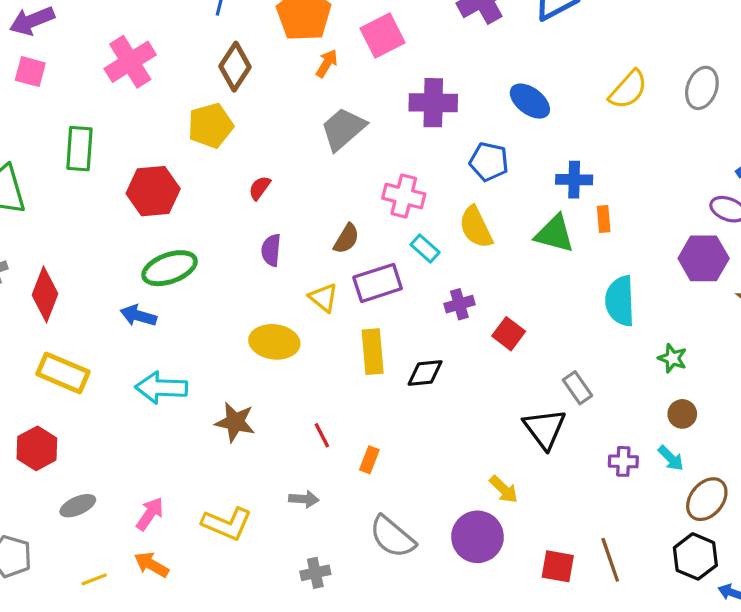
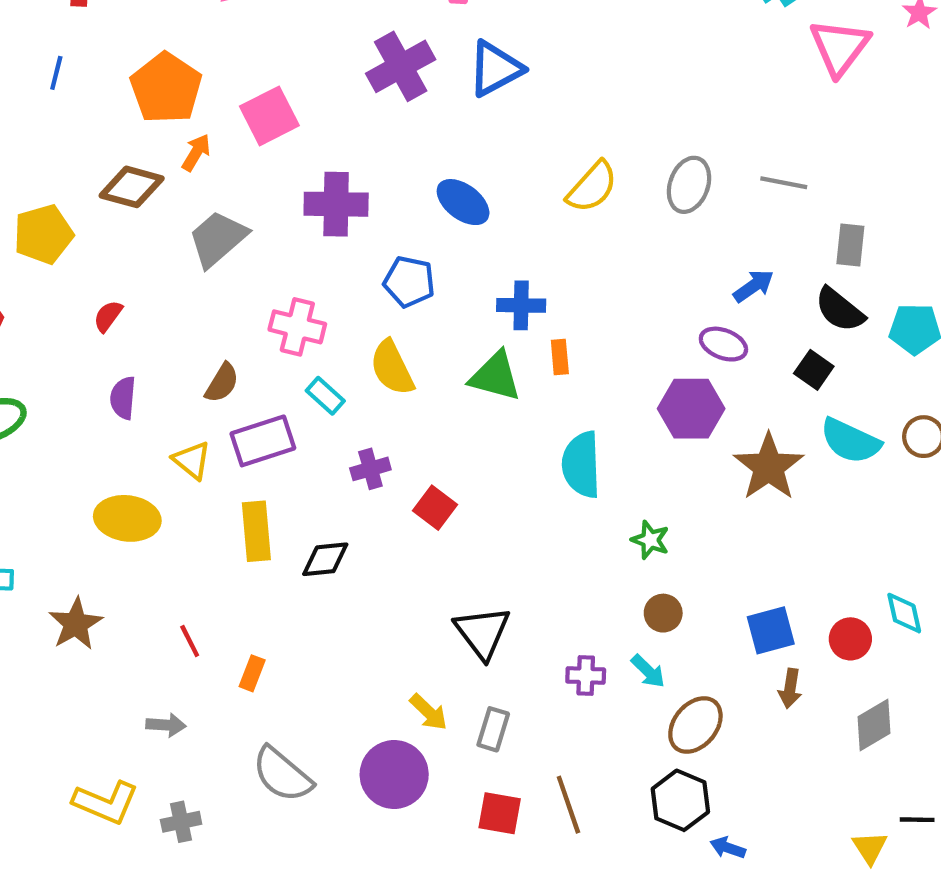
brown diamond: (235, 67) -> (132, 187), moved, turned 72
gray rectangle: (577, 388) -> (493, 729), moved, turned 52
brown star: (235, 422) -> (76, 624), turned 30
yellow L-shape: (227, 524) -> (106, 802), moved

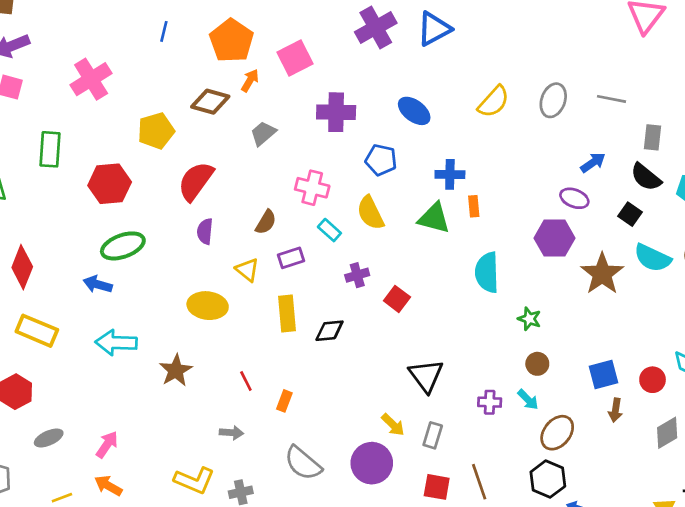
gray trapezoid: (218, 239) -> (263, 133), size x0.7
red semicircle: (108, 316) -> (196, 181), size x2.0
purple rectangle: (263, 441) -> (291, 258), size x0.7

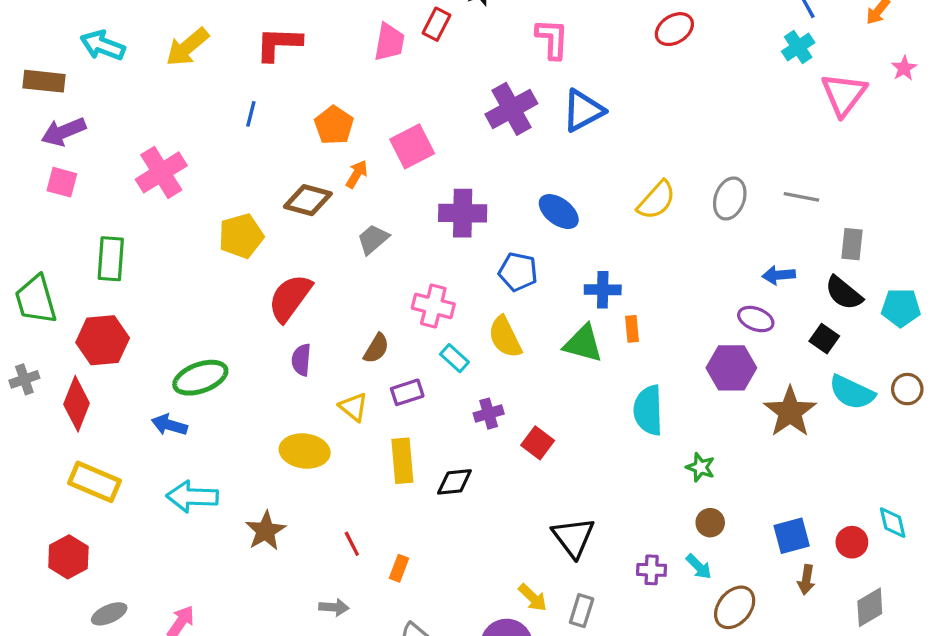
orange pentagon: (231, 41) -> (334, 125), size x0.7
blue arrow: (593, 163) -> (779, 275), turned -150
red hexagon: (110, 184) -> (103, 340), moved

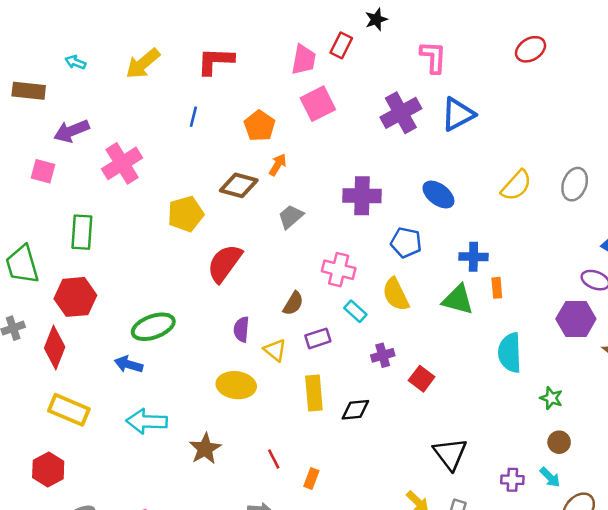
cyan arrow: (103, 45) -> (75, 62), size x0.6
purple arrow: (64, 132) -> (72, 131), moved
pink square: (412, 146) -> (318, 104), moved
purple semicircle: (301, 360) -> (241, 329), moved

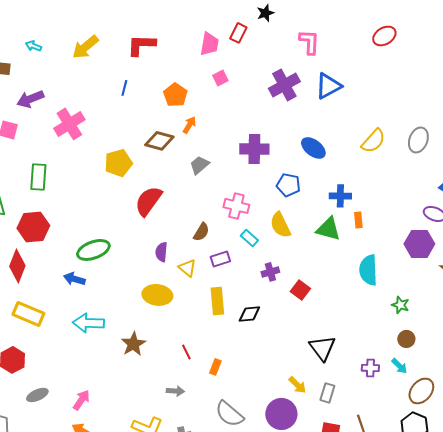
pink square: (318, 104) -> (220, 78), size x0.6

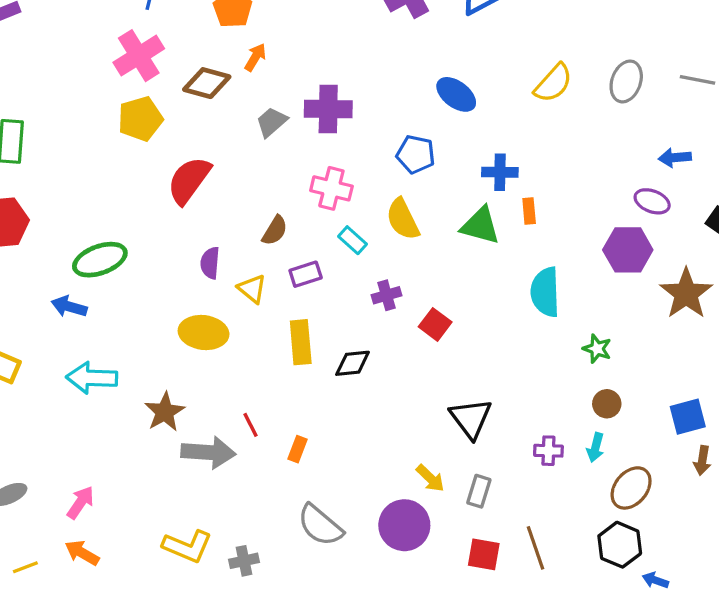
pink cross: (69, 124) -> (139, 56), moved
purple cross: (254, 149) -> (328, 109), moved
cyan arrow: (399, 366) -> (595, 447), turned 60
gray arrow: (175, 391) -> (208, 452), moved, size x1.8

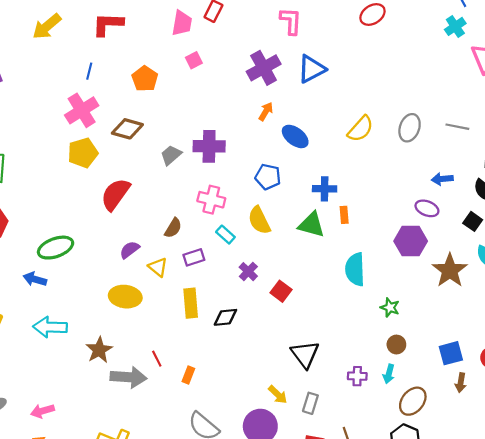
orange arrow: (255, 57) -> (266, 111), moved
purple semicircle: (210, 263) -> (130, 250), turned 48
purple cross: (387, 295) -> (248, 272), turned -30
pink arrow: (80, 503) -> (42, 411), turned -140

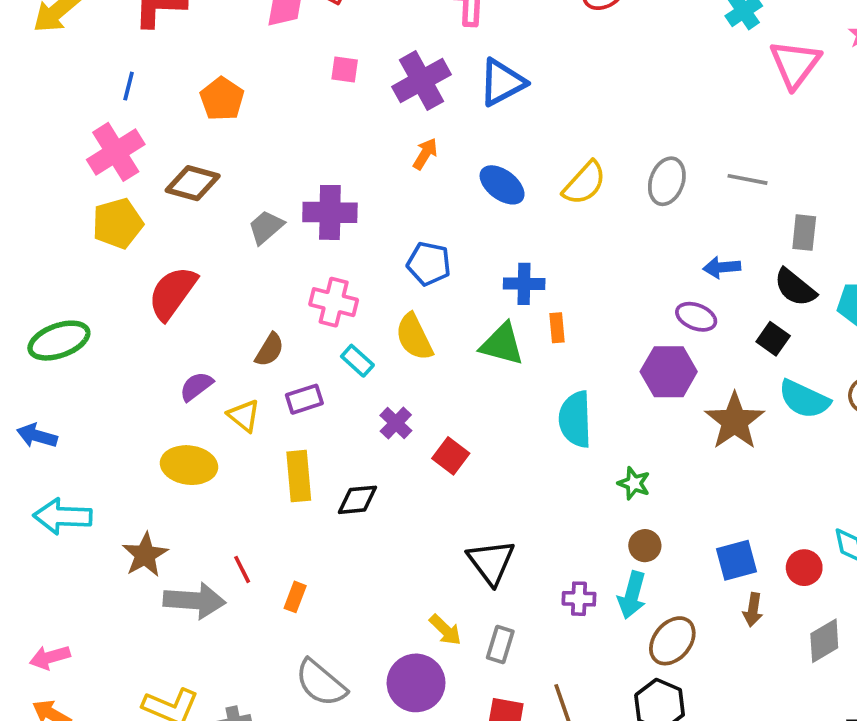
pink square: (194, 60) -> (345, 70), moved, turned 35
blue ellipse: (295, 136) -> (502, 185), moved
green ellipse: (56, 248) -> (59, 341), moved
cyan arrow: (389, 374) -> (632, 595), size x1.4

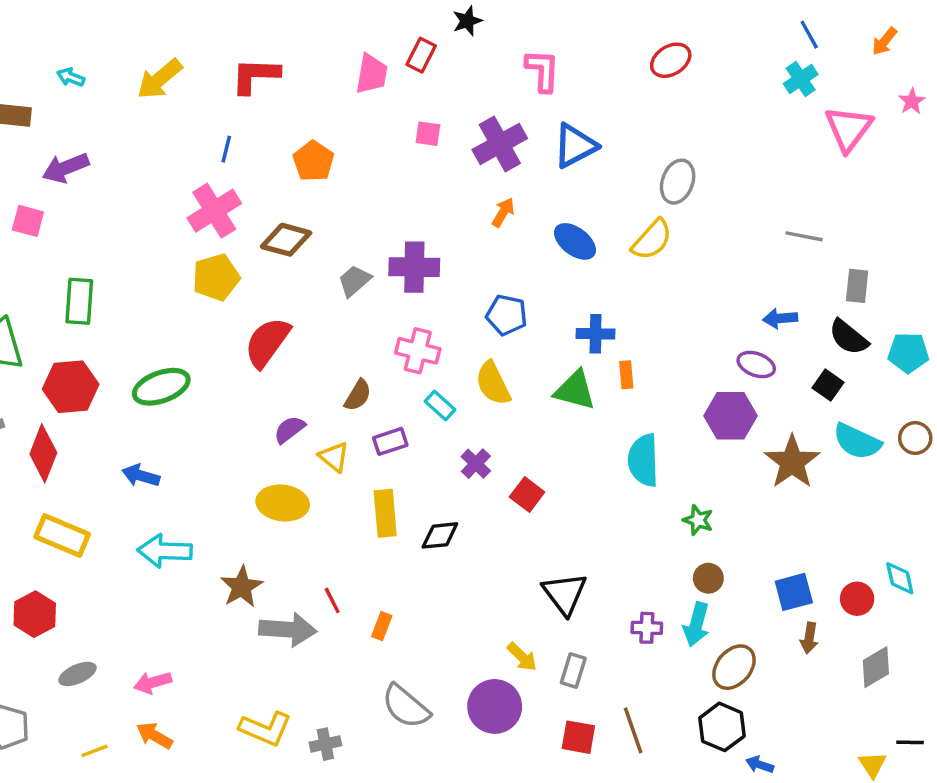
gray ellipse: (667, 181) -> (678, 182), moved

